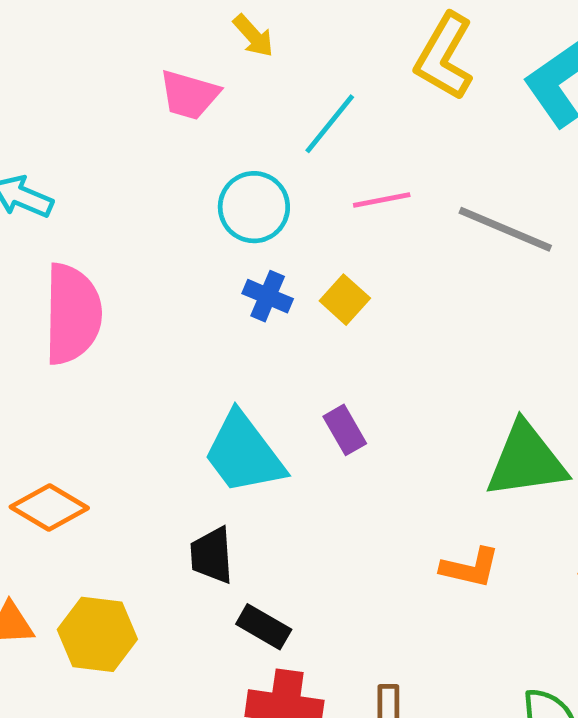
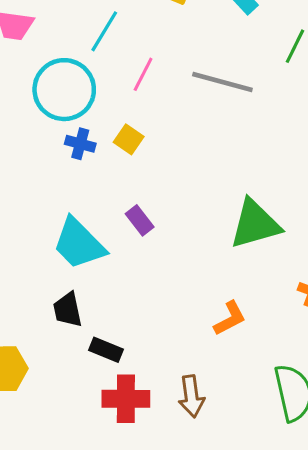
pink line: (382, 200) -> (143, 74), turned -44
cyan circle: (254, 207) -> (64, 90), size x1.4
orange L-shape: (470, 568) -> (230, 318), moved, turned -33

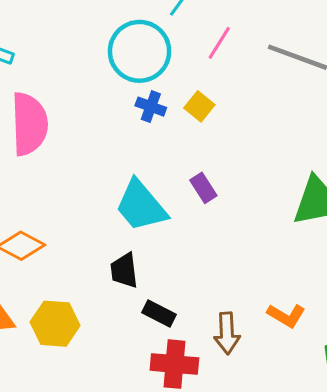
orange L-shape: (230, 318) -> (286, 316), moved, turned 54
brown arrow: (191, 396) -> (227, 333), moved

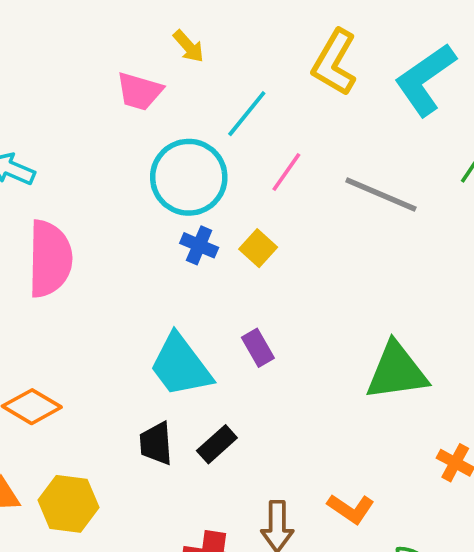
black rectangle: (159, 314) -> (217, 444), moved, turned -72

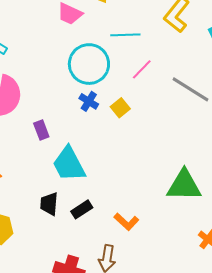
cyan line: (247, 114) -> (125, 35), turned 40
purple rectangle: (258, 348) -> (41, 130), moved
orange L-shape: (351, 509) -> (126, 222), moved

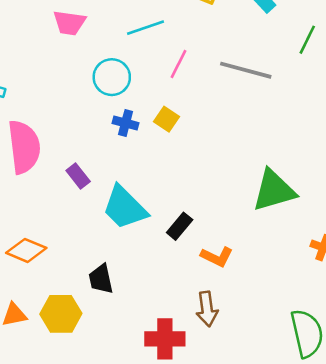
cyan circle: (89, 64) -> (112, 77), size x0.7
black trapezoid: (49, 204) -> (101, 279), moved
black rectangle: (82, 209) -> (180, 226), moved

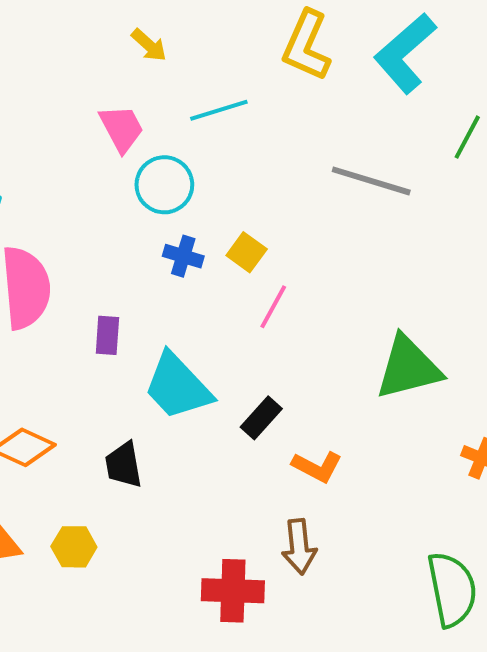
pink trapezoid: (69, 23) -> (121, 128), moved, turned -128
pink line: (179, 64) -> (273, 307), moved
purple rectangle: (78, 176) -> (107, 335), turned 40
black trapezoid: (101, 279) -> (124, 465), moved
yellow hexagon: (61, 314) -> (74, 547), size x0.7

